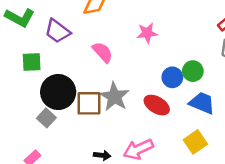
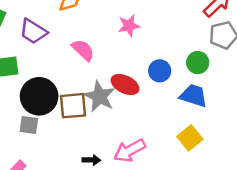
green circle: (193, 71) -> (198, 63), moved
red ellipse: (157, 105) -> (125, 85), moved
gray square: (46, 118) -> (29, 125), turned -30

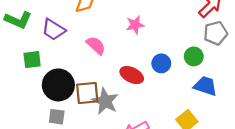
gray star: (100, 96) -> (105, 101), moved
blue trapezoid: (194, 96) -> (205, 86), moved
gray square: (29, 125) -> (57, 117), moved

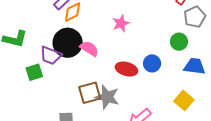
purple trapezoid: (53, 30) -> (51, 55), moved
blue circle: (161, 63) -> (152, 63), moved
black circle: (58, 85) -> (68, 43), moved

